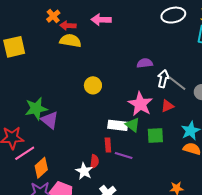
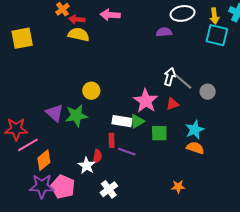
purple semicircle: (145, 63) -> (164, 32), moved
yellow circle: (93, 85) -> (91, 91), moved
green star: (36, 109) -> (76, 116), moved
green triangle: (133, 125) -> (137, 121), turned 49

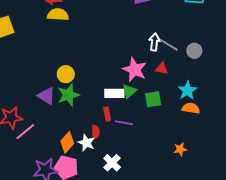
yellow circle: (91, 91) -> (66, 74), moved
red triangle: (173, 104) -> (162, 68), turned 40
orange diamond: (44, 160) -> (67, 142), moved

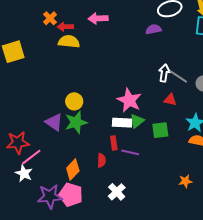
pink star: (135, 70) -> (129, 100), moved
white star: (86, 143) -> (24, 173), moved

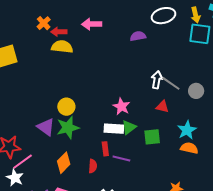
purple semicircle: (153, 29) -> (138, 36), moved
pink star: (129, 100) -> (121, 106), size x0.7
orange diamond: (73, 170) -> (64, 163), moved

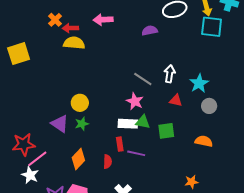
gray line: (171, 83) -> (143, 79), moved
gray circle: (196, 91) -> (209, 106), moved
green triangle: (129, 127) -> (143, 122), turned 49
green star: (68, 128) -> (82, 124), size x0.6
cyan star: (187, 130) -> (199, 83), moved

